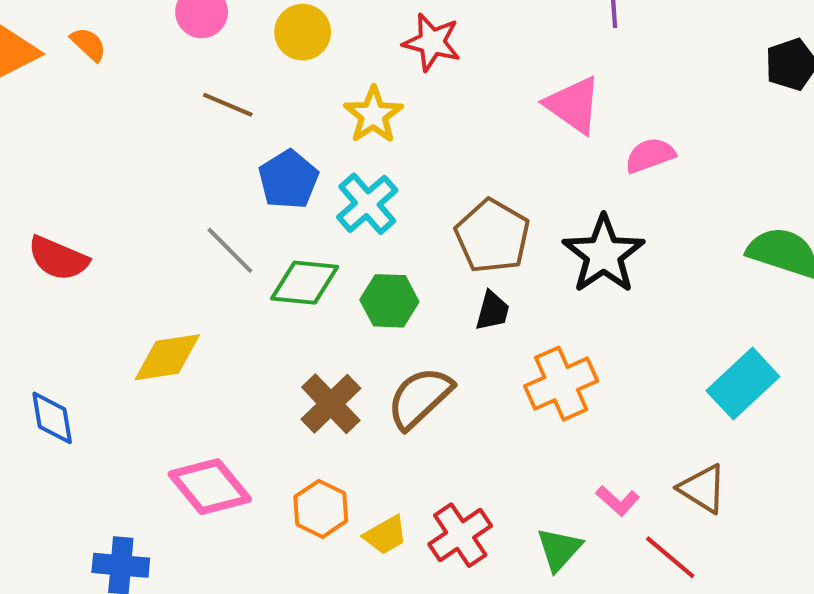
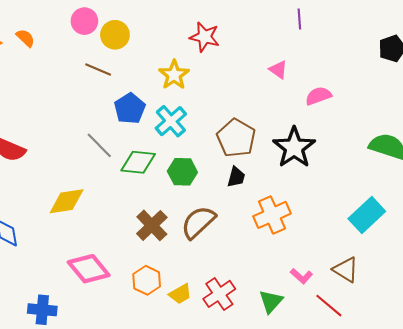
yellow circle: (303, 32) -> (115, 35), moved
pink triangle: (573, 105) -> (278, 70), size x0.6

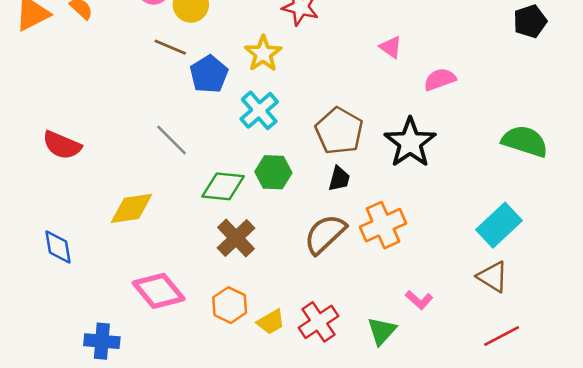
blue pentagon: (130, 109) -> (209, 74), moved
green diamond: (138, 162) -> (223, 186), moved
brown semicircle: (198, 222) -> (325, 234), moved
brown triangle: (346, 270) -> (493, 277), moved
red line: (329, 306) -> (502, 336), moved, turned -68

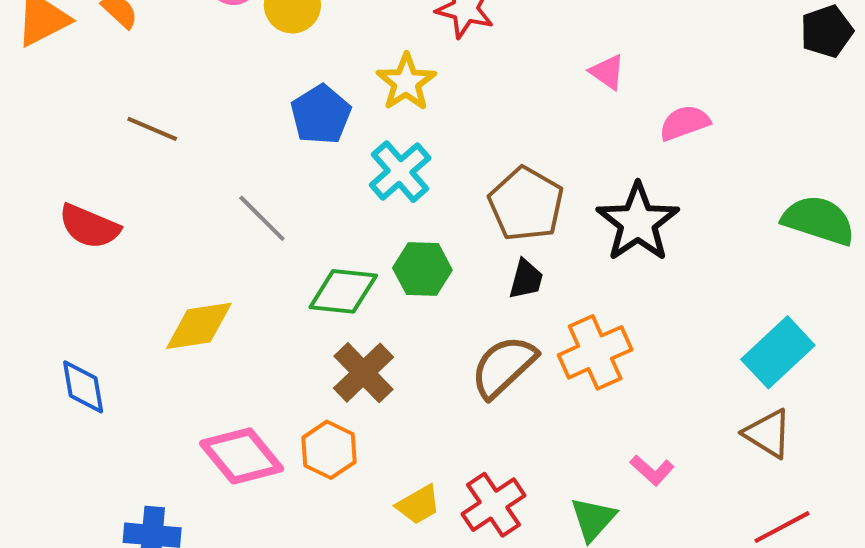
brown line: (170, 47) -> (152, 129), moved
orange hexagon: (230, 305) -> (329, 450), moved

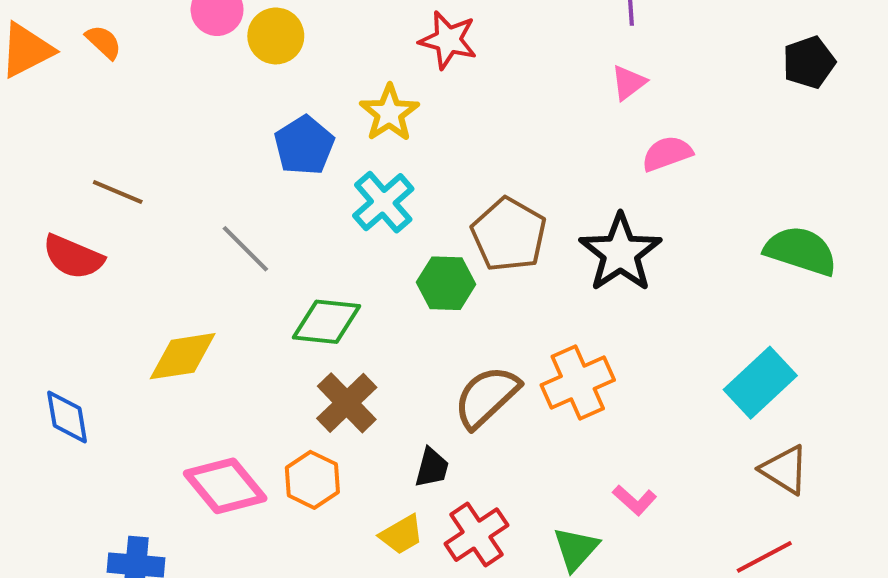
pink triangle: (607, 72) -> (628, 83), moved, turned 48
brown line: (152, 129) -> (118, 192), moved
green hexagon: (422, 269) -> (446, 283), moved
black trapezoid: (526, 279) -> (432, 468), moved
brown triangle: (768, 434) -> (785, 470), moved

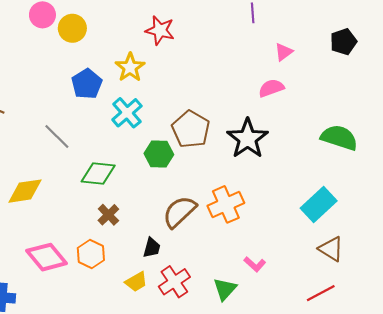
pink triangle: (628, 83) -> (284, 52), moved
brown cross: (347, 403) -> (108, 215), size x0.7

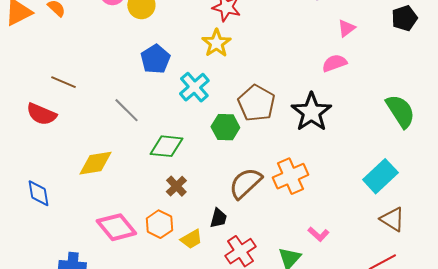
yellow star: (130, 67) -> (216, 43), moved
green semicircle: (339, 138) -> (400, 111), turned 39
yellow trapezoid: (136, 282) -> (191, 239), moved

